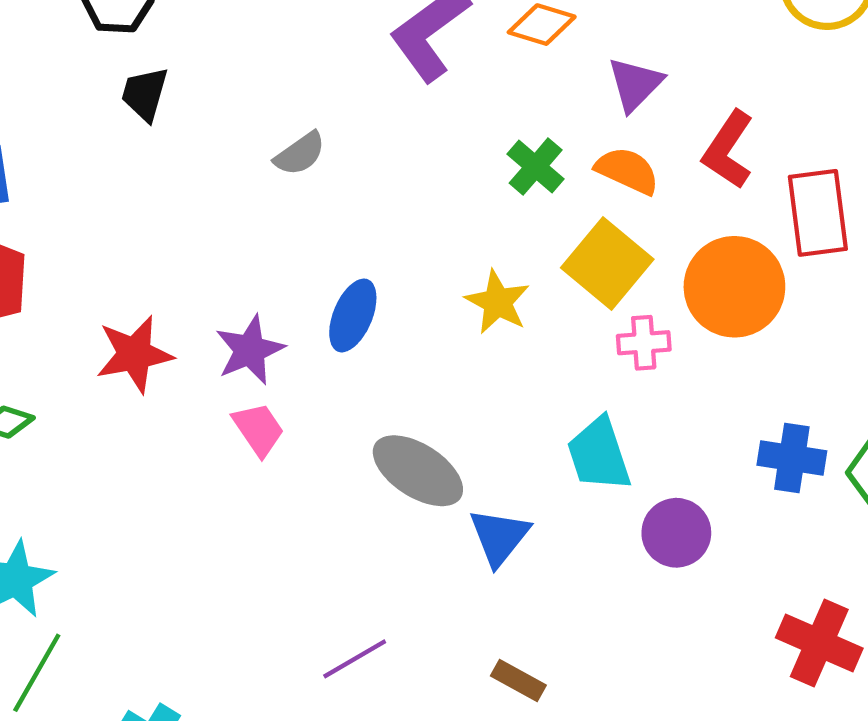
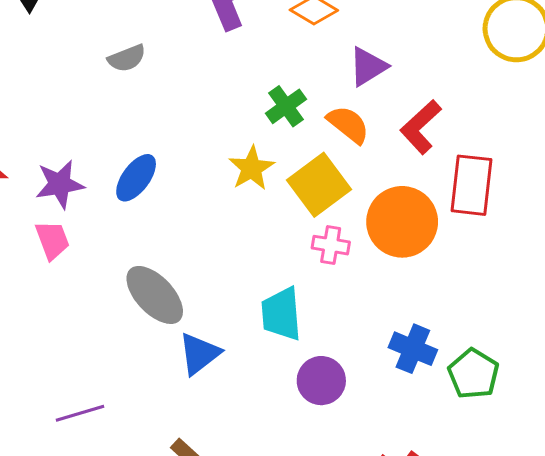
yellow star: (498, 302) -> (252, 168), moved

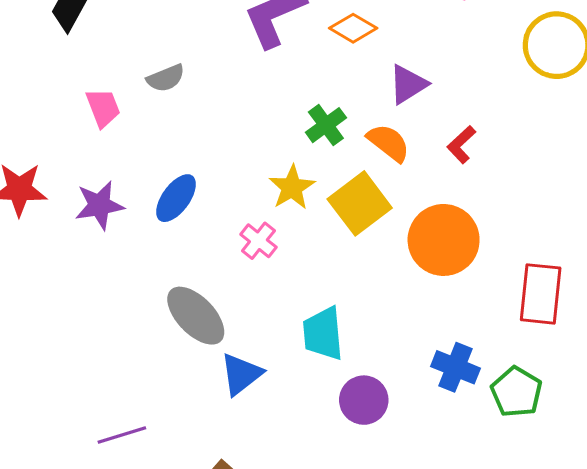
red L-shape: (421, 127) -> (461, 145), size x0.7
red rectangle: (472, 185) -> (541, 294), moved
pink trapezoid: (52, 240) -> (103, 108), moved
pink cross: (331, 245) -> (258, 241), moved, turned 30

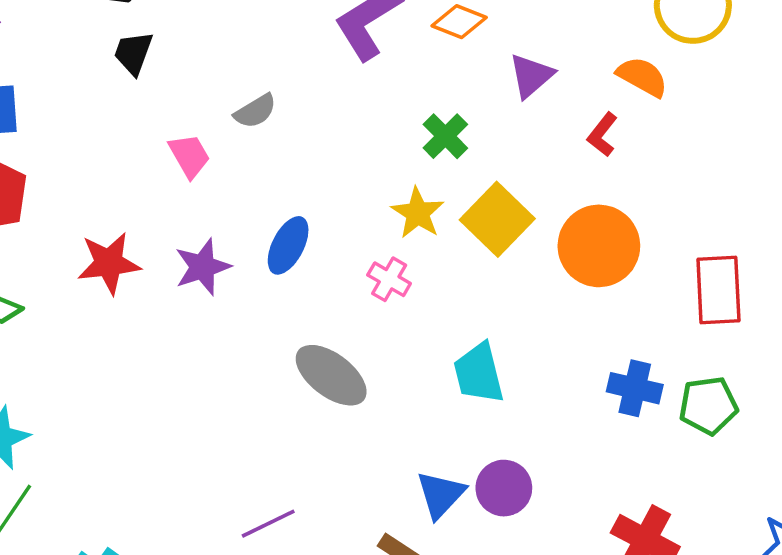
orange semicircle: (389, 143) -> (642, 77), moved
blue triangle: (241, 374) -> (441, 495), moved
green pentagon: (516, 392) -> (708, 406), turned -30
purple circle: (364, 400) -> (504, 488), moved

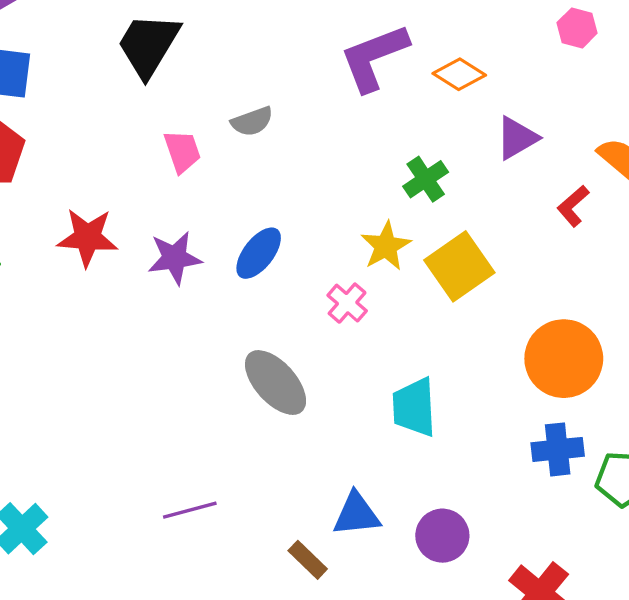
black trapezoid: (133, 53) -> (148, 45), size x1.6
orange circle: (599, 246) -> (564, 359), moved
blue cross: (635, 388) -> (558, 449), turned -30
purple circle: (504, 488) -> (442, 536), moved
blue triangle: (441, 495) -> (357, 514), turned 30

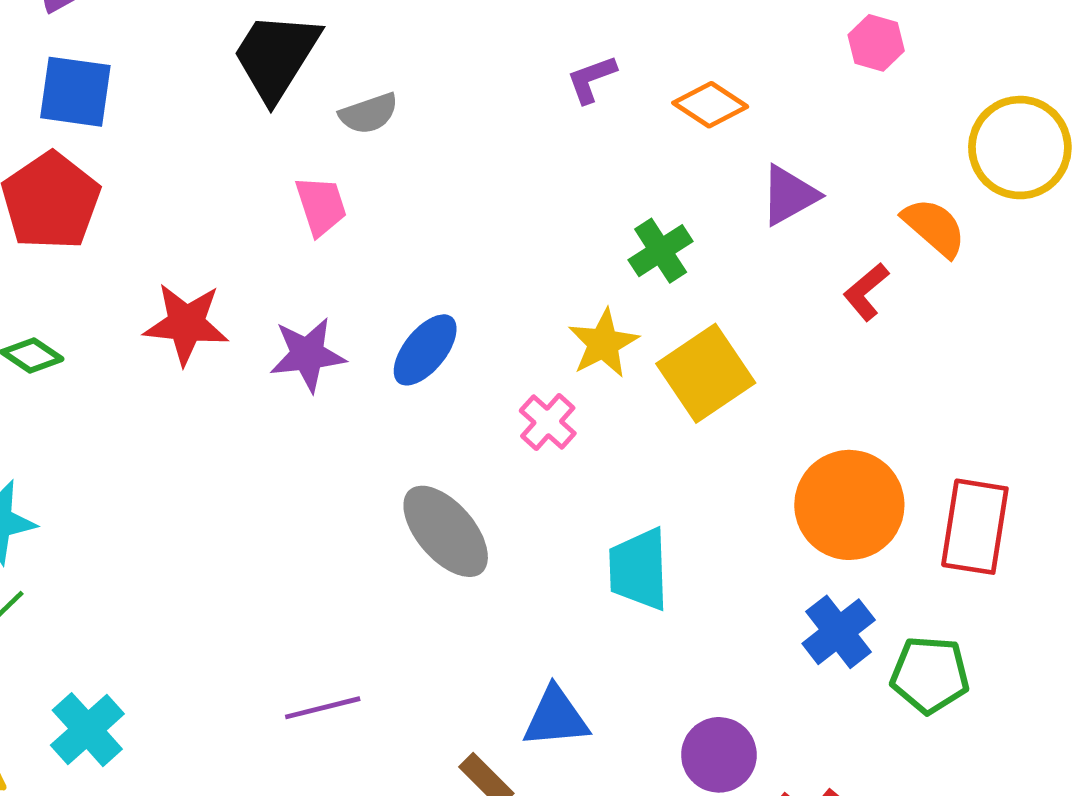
purple L-shape: (374, 57) -> (591, 79), size x0.5
gray semicircle: (252, 121) -> (369, 113), moved
blue cross: (558, 449) -> (839, 632), turned -33
purple circle: (442, 536) -> (719, 755), moved

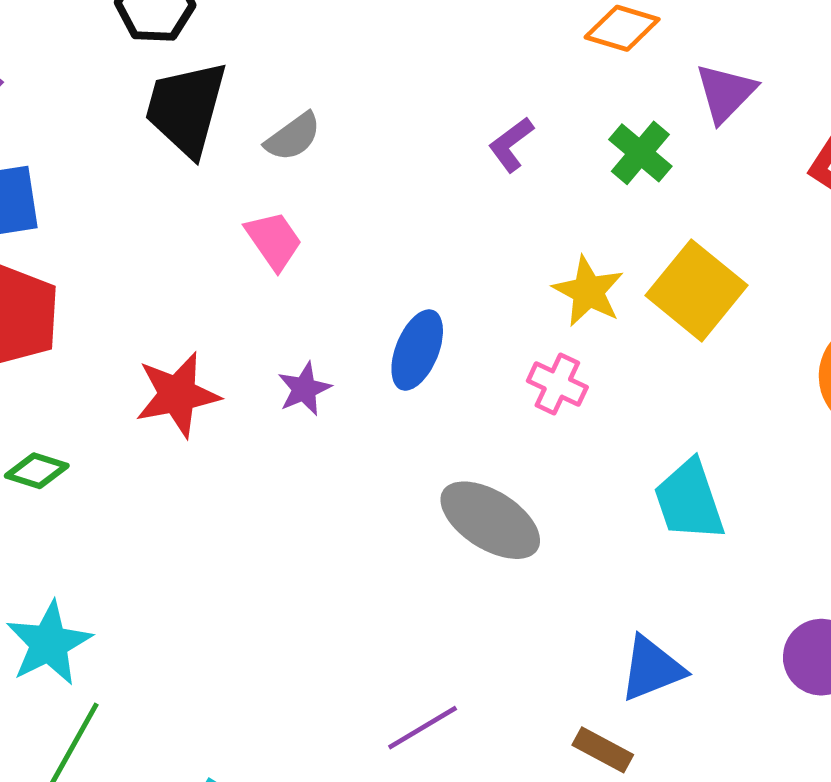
purple L-shape: (591, 79) -> (511, 144), moved
green cross: (661, 251) -> (640, 153), moved
purple star: (307, 354) -> (304, 389), size x0.7

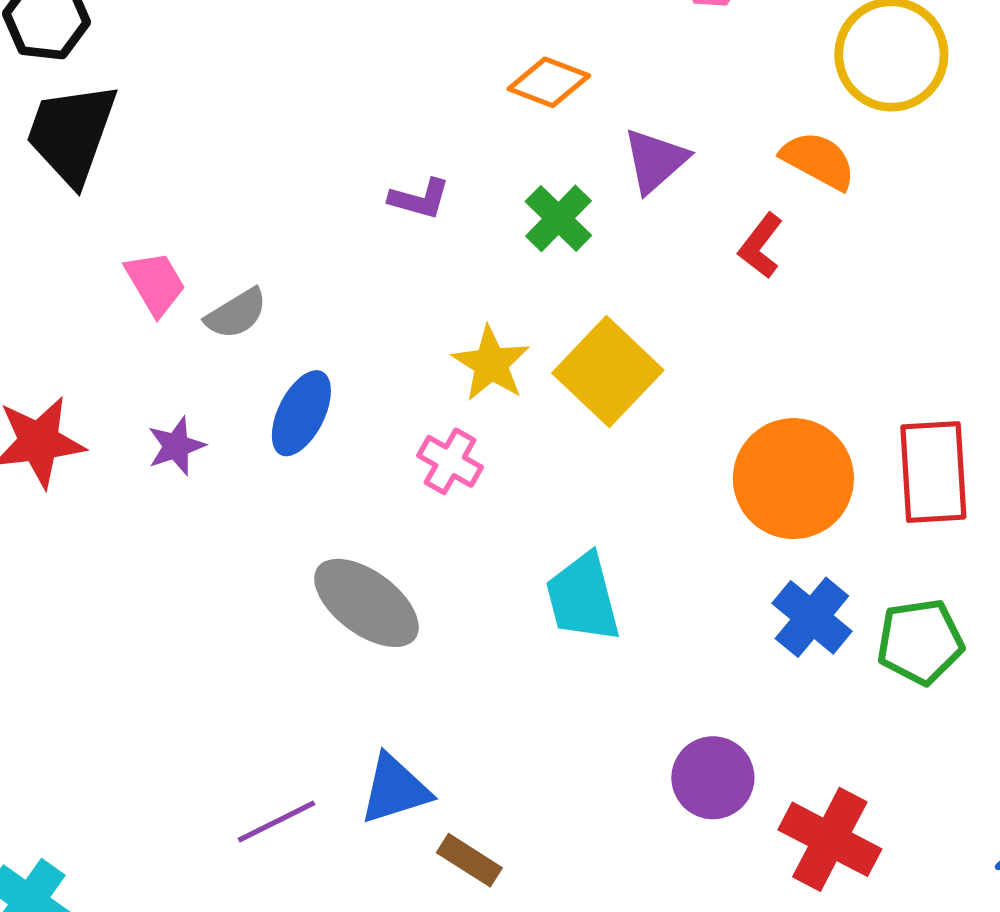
gray semicircle: (293, 137) -> (236, 314), moved
purple L-shape: (511, 144) -> (420, 199), turned -132
blue triangle: (652, 669) -> (395, 789), moved

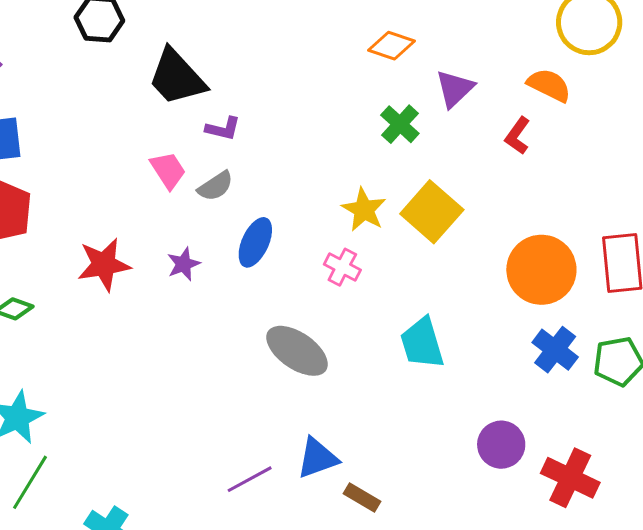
black trapezoid: (71, 133) -> (177, 77), moved, turned -60
purple L-shape: (420, 199) -> (223, 129), moved

